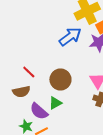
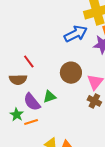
brown circle: (60, 80) -> (71, 73), moved

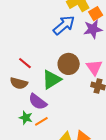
brown semicircle: (18, 80) -> (19, 83), turned 30
green triangle: (50, 97) -> (52, 80), moved, size x1.5

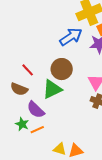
brown circle: (69, 64) -> (62, 69), moved

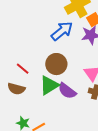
purple semicircle: (36, 110) -> (67, 91), moved

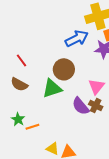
red line: (23, 69) -> (22, 60), moved
purple semicircle: (67, 91) -> (81, 106), moved

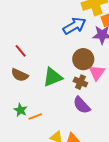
brown circle: (64, 69) -> (83, 59), moved
purple semicircle: (81, 106) -> (82, 105), moved
brown cross: (96, 106) -> (80, 82), moved

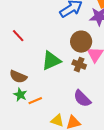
brown semicircle: (20, 75) -> (18, 77), moved
purple semicircle: (82, 105) -> (82, 99), moved

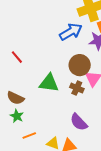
green triangle: (51, 61) -> (49, 83), turned 30
orange line: (35, 101) -> (29, 135), moved

